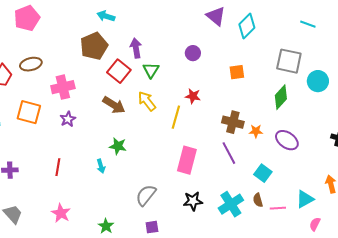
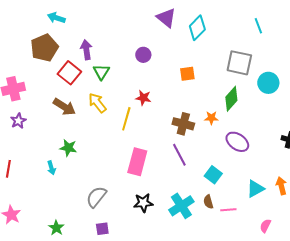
cyan line: (308, 24) -> (258, 26), turned 49
orange star: (256, 131) -> (211, 118), moved
cyan triangle: (305, 199) -> (255, 189), moved

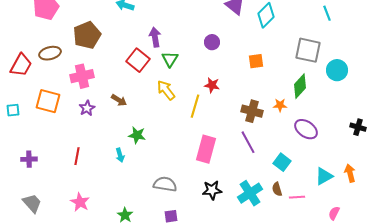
brown pentagon: (44, 48) -> (87, 35), moved
brown arrow: (64, 107) -> (119, 100), moved, size x0.7
gray semicircle: (96, 197) -> (165, 184), turned 60

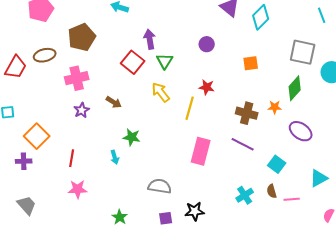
orange square: (48, 101) -> (37, 136), moved, turned 30
purple line: (248, 142) -> (243, 144), turned -35
black star: (212, 190) -> (195, 211), moved
cyan cross: (250, 193) -> (245, 195), size x0.7
pink star: (80, 202) -> (78, 189), moved, turned -30

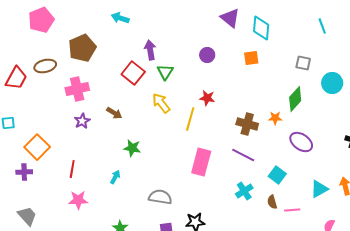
cyan diamond: (261, 17) -> (261, 28), turned -40
gray square: (303, 52) -> (303, 63), size x0.6
orange square: (251, 63) -> (251, 58), moved
cyan arrow: (115, 157) -> (115, 177), moved, turned -136
cyan cross: (245, 195) -> (244, 191), moved

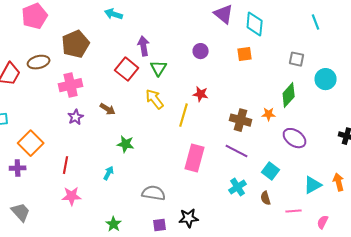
pink line: (292, 210) -> (294, 211), moved

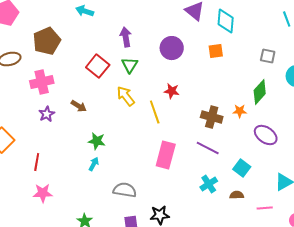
purple arrow: (144, 46) -> (126, 37), moved
purple circle: (201, 51) -> (172, 48), size x1.5
yellow line: (184, 115) -> (155, 112), turned -35
cyan arrow: (109, 173) -> (94, 164), moved
brown semicircle: (266, 198) -> (237, 195), turned 104

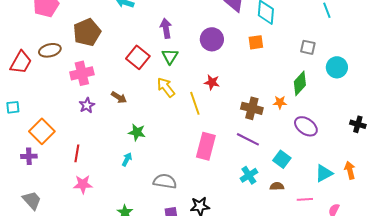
cyan arrow: (94, 164) -> (127, 159), moved

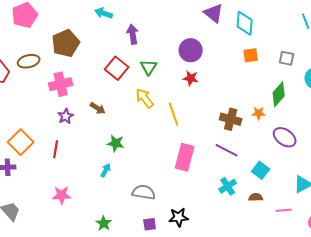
purple arrow: (166, 28) -> (133, 34), moved
orange square: (256, 42) -> (251, 55), moved
red star: (212, 82) -> (191, 78), moved
red line: (77, 153) -> (56, 149), moved

